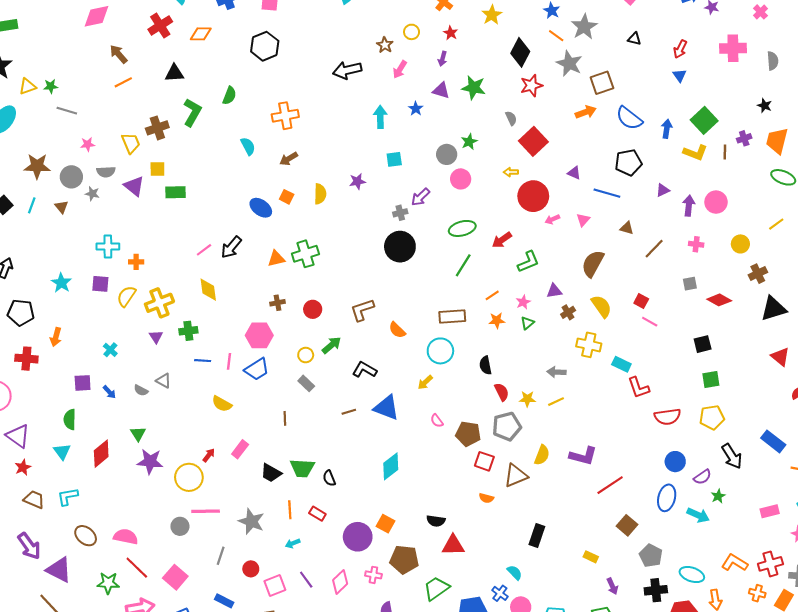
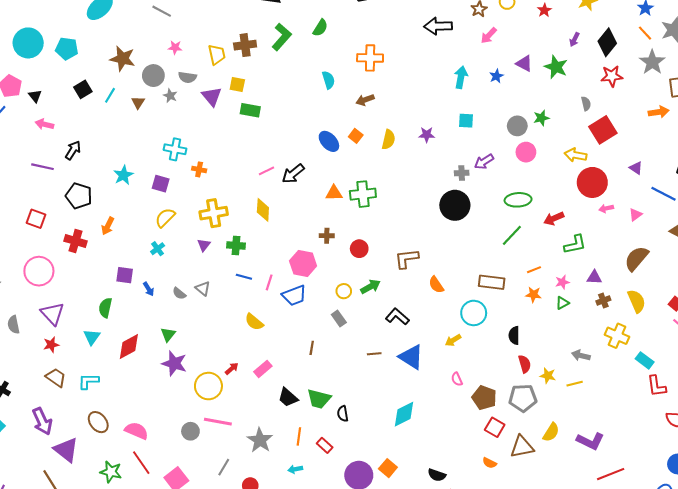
purple arrow: (443, 59) -> (574, 40), moved
yellow arrow: (511, 172) -> (575, 155), size x1.5
yellow semicircle: (126, 296) -> (165, 218), moved

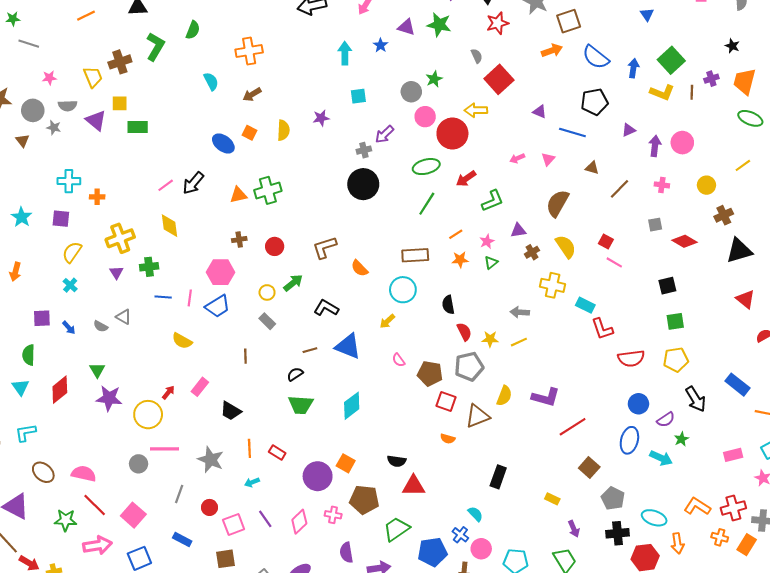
red circle: (592, 182) -> (452, 133), moved
green trapezoid: (319, 399) -> (301, 405), moved
black semicircle: (343, 414) -> (295, 374), moved, turned 77

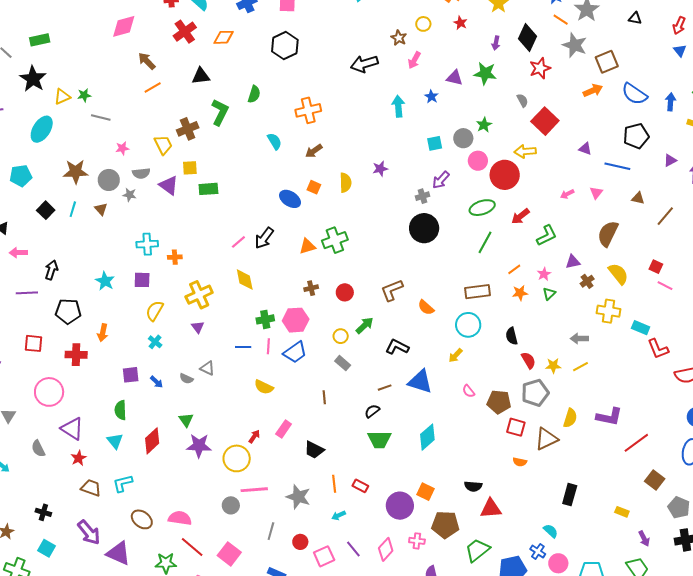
cyan square: (358, 96) -> (435, 143), moved
green cross: (149, 267) -> (265, 319), moved

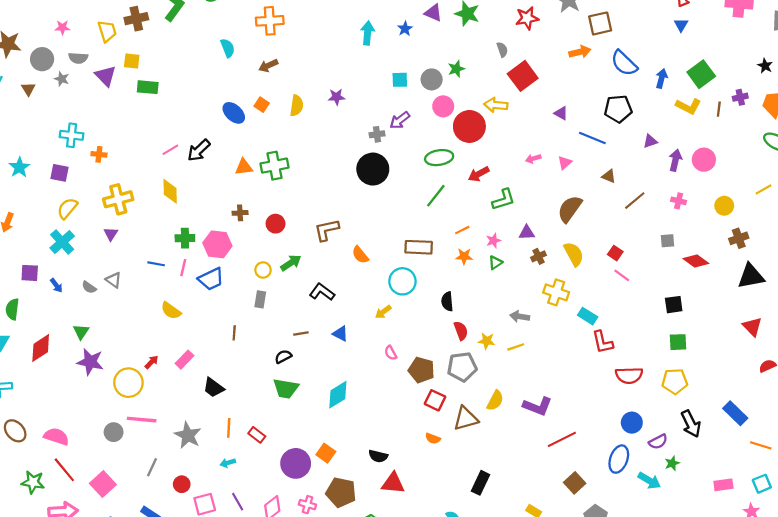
cyan cross: (155, 342) -> (62, 242), size x1.6
gray rectangle: (343, 363) -> (260, 299), turned 49
blue triangle: (420, 382) -> (340, 334), size x0.6

